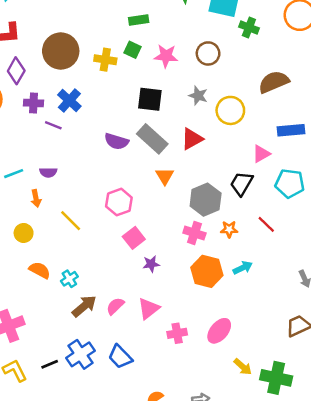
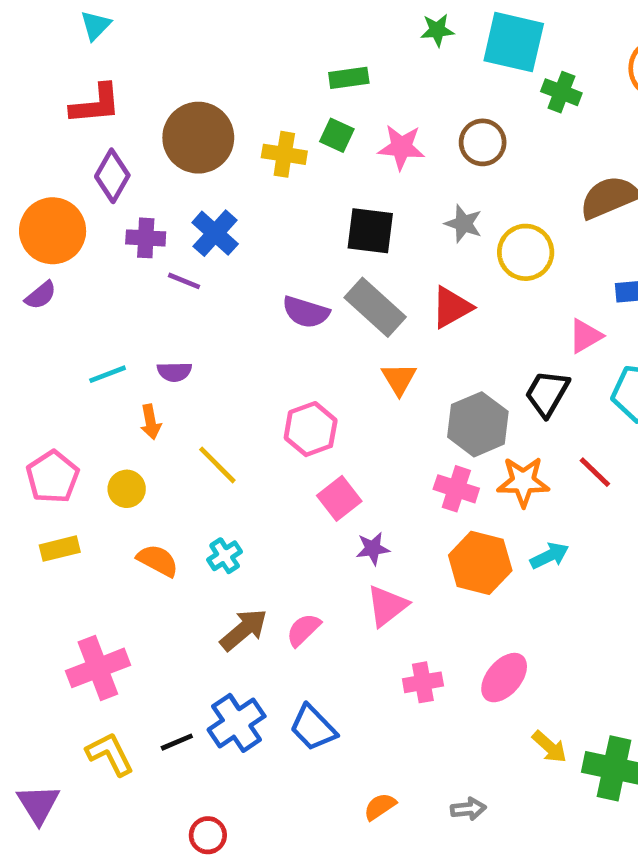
orange star: (229, 229) -> (523, 482), size x1.5
cyan cross: (69, 279) -> (225, 556), moved
pink triangle: (149, 309) -> (387, 606), moved

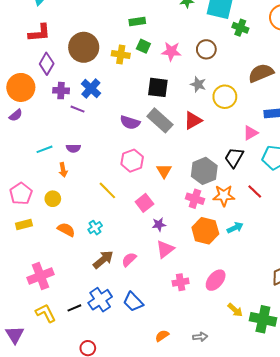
green rectangle: (349, 78) -> (137, 22), moved
orange triangle: (399, 379) -> (164, 171), moved
pink hexagon: (311, 429) -> (132, 161), moved
yellow line: (217, 465) -> (107, 190), moved

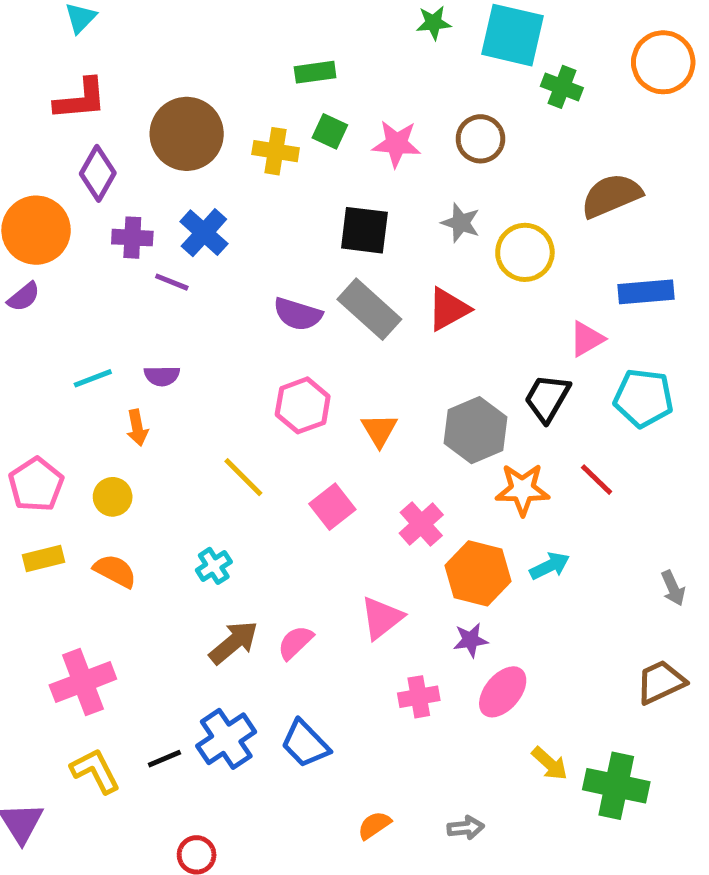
pink cross: (195, 199) -> (421, 524), moved, turned 30
purple star: (159, 224) -> (471, 640), moved
orange semicircle: (66, 230) -> (115, 571), moved

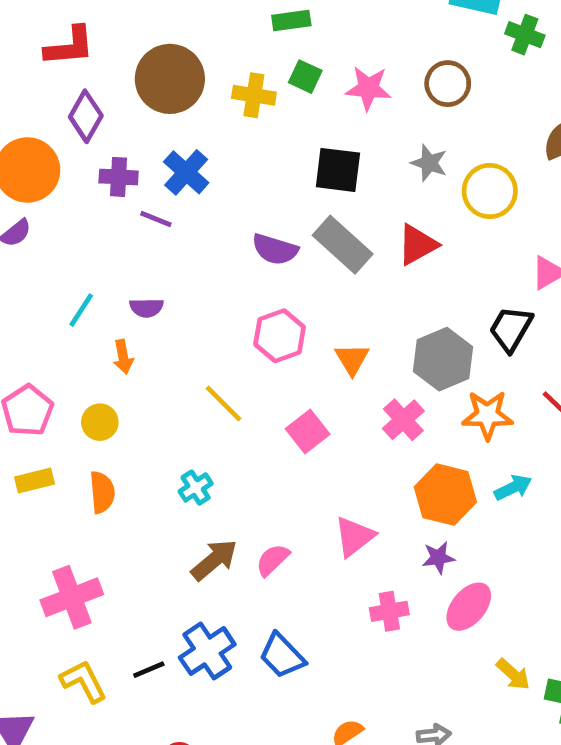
cyan line: (93, 378) -> (81, 310), turned -36
pink cross: (421, 524) -> (403, 420), moved
orange semicircle: (115, 571) -> (102, 492), turned 57

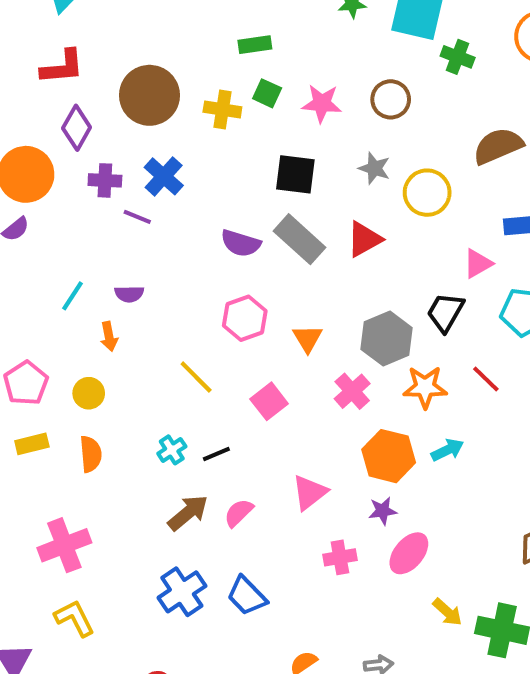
black line: (149, 670) -> (216, 454), moved

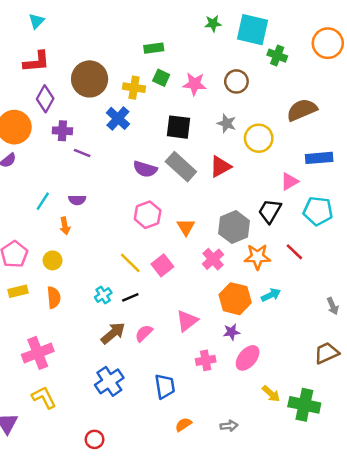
blue cross: (164, 176) -> (118, 118), moved
yellow line: (196, 377) -> (130, 263), moved
blue trapezoid: (247, 596) -> (165, 386), moved, turned -145

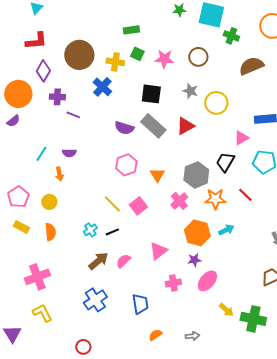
brown semicircle: (302, 110) -> (251, 66), moved
yellow rectangle: (18, 291) -> (21, 227), turned 42

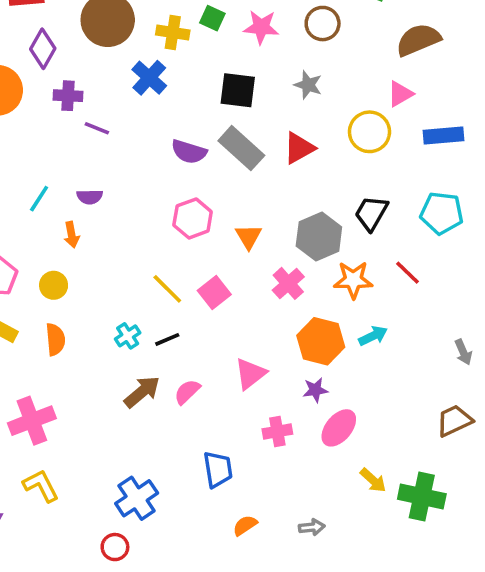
yellow circle: (216, 103) -> (369, 132), moved
pink triangle: (241, 138) -> (400, 94), moved
blue cross: (95, 300) -> (137, 498), moved

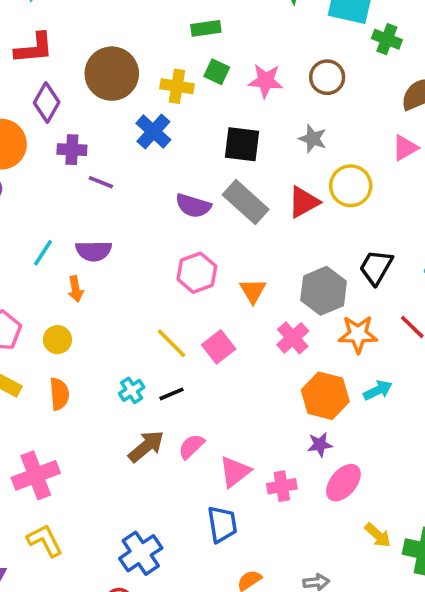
yellow circle: (369, 132) -> (351, 186), moved
purple semicircle: (90, 197) -> (94, 251), size x1.4
pink triangle: (250, 374) -> (235, 472), moved

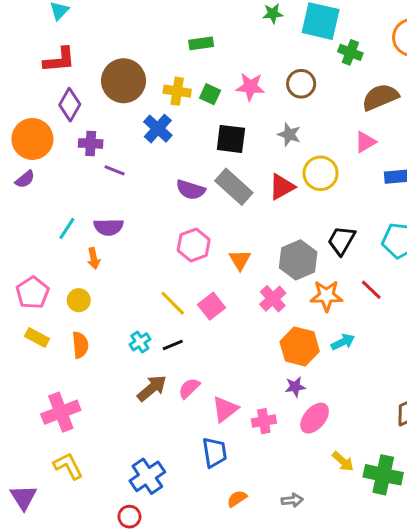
green square: (217, 72) -> (210, 94), moved

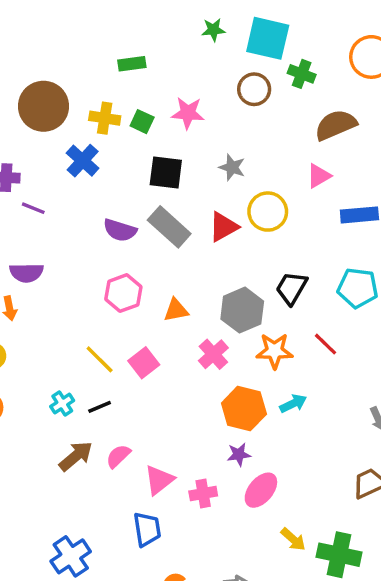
brown circle: (301, 84) -> (254, 89), moved
orange triangle: (240, 260) -> (176, 310), turned 50

